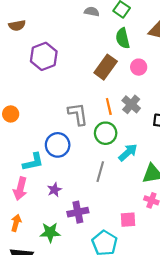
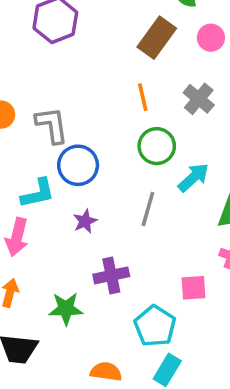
orange line: (109, 107) -> (143, 97), moved
gray L-shape: (78, 114) -> (52, 125), moved
purple star: (54, 190) -> (85, 221), moved

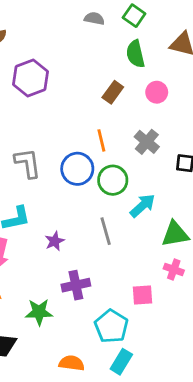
brown rectangle: (157, 38) -> (113, 92), size x0.7
blue circle: (78, 165) -> (77, 169), moved
gray line: (148, 209) -> (106, 231), turned -32

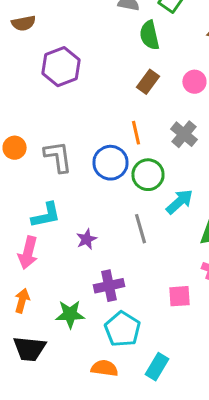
green semicircle: (135, 54) -> (149, 35), moved
cyan pentagon: (111, 326) -> (122, 329), moved

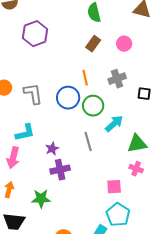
gray cross: (184, 134) -> (117, 79), turned 30
purple cross: (109, 286) -> (60, 170), moved
cyan pentagon: (122, 329) -> (118, 215), moved

